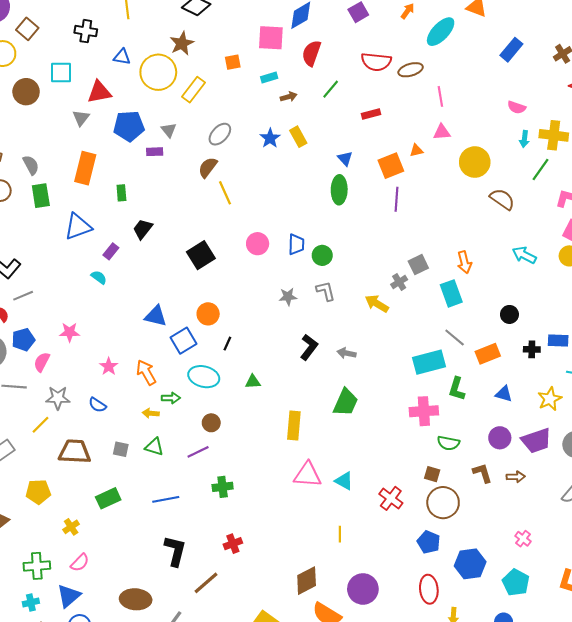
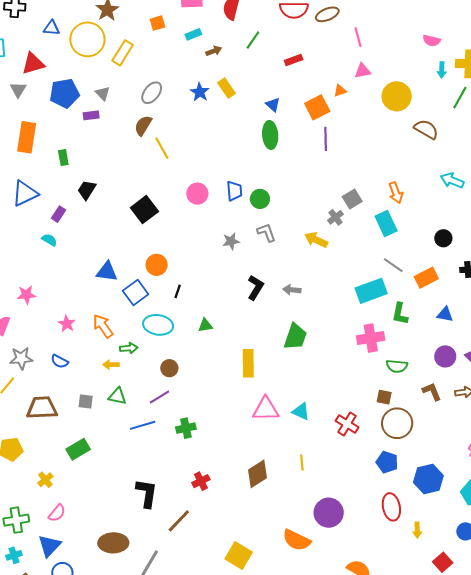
blue line: (166, 499) -> (143, 425), moved
brown diamond: (307, 581) -> (258, 474), moved

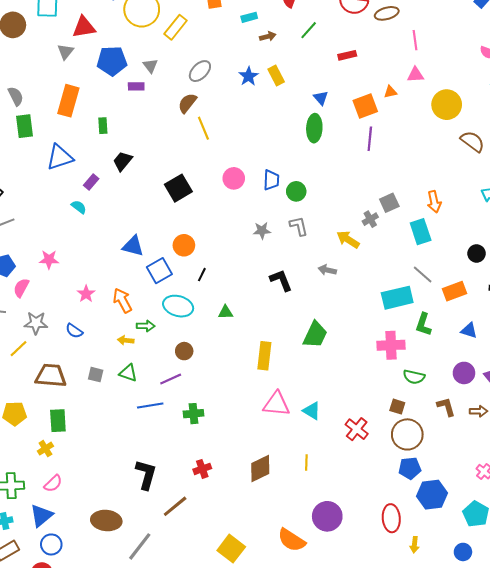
black L-shape: (256, 287) -> (281, 280), turned -60
gray arrow: (292, 290) -> (327, 270), moved
green rectangle: (78, 449) -> (58, 421), moved, turned -70
blue pentagon: (387, 462) -> (410, 468), moved, turned -30

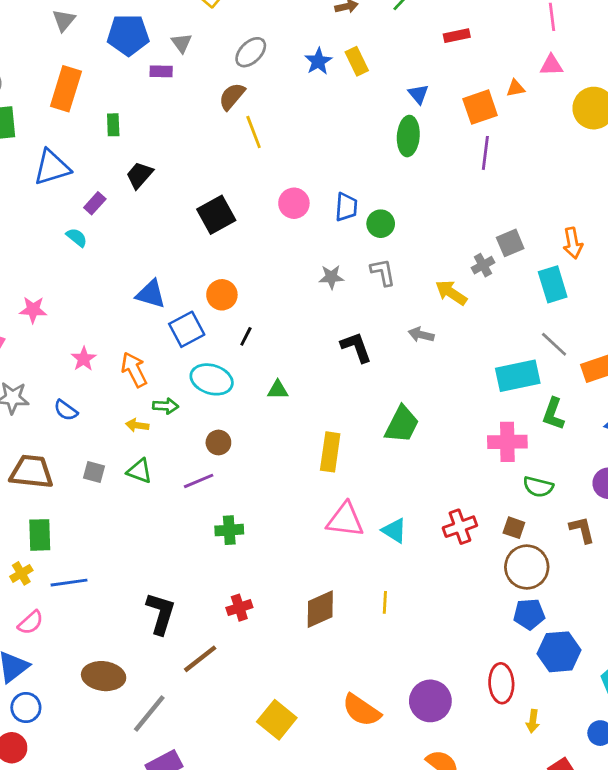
blue line: (150, 406) -> (69, 583), moved
red cross: (357, 429) -> (460, 527), moved, turned 30
purple circle: (327, 516) -> (430, 701), moved

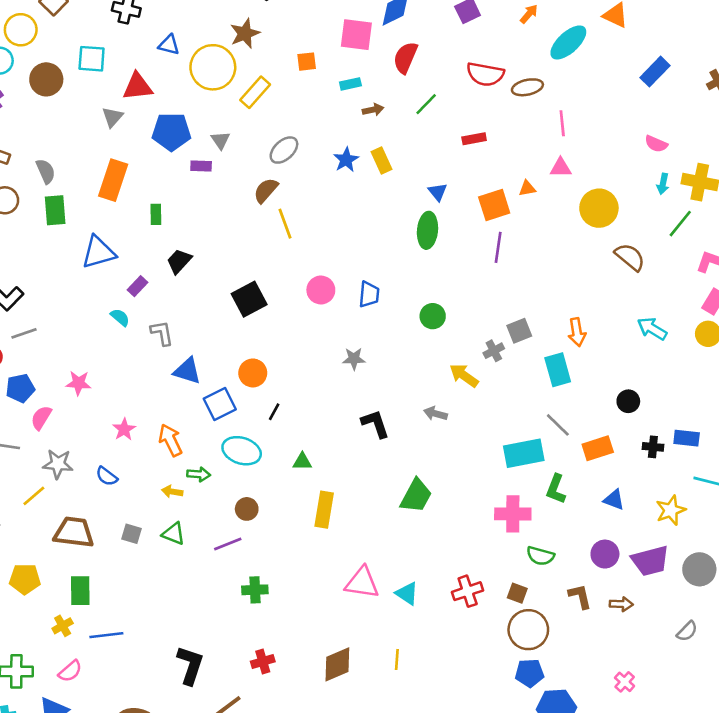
green circle: (381, 224) -> (433, 316), moved
gray L-shape: (383, 272) -> (162, 333), moved
yellow rectangle: (330, 452) -> (324, 510), moved

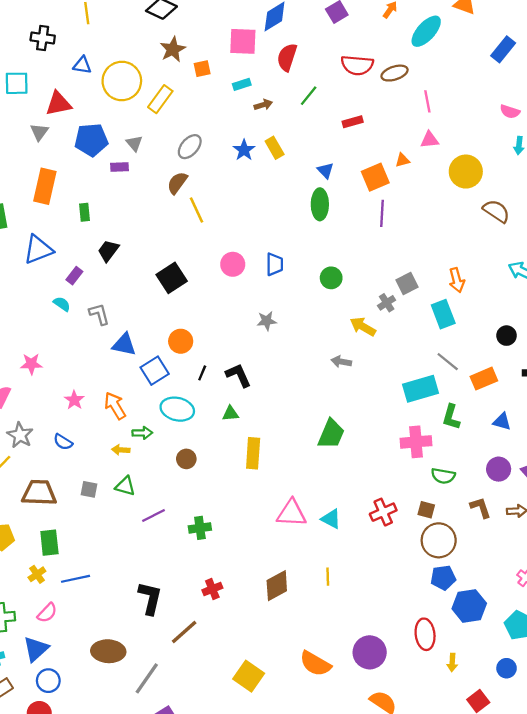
brown star: (245, 33) -> (173, 49), moved
black L-shape: (375, 424) -> (238, 375), moved
gray star: (58, 464) -> (20, 435), turned 30
purple line: (228, 544) -> (154, 515), moved

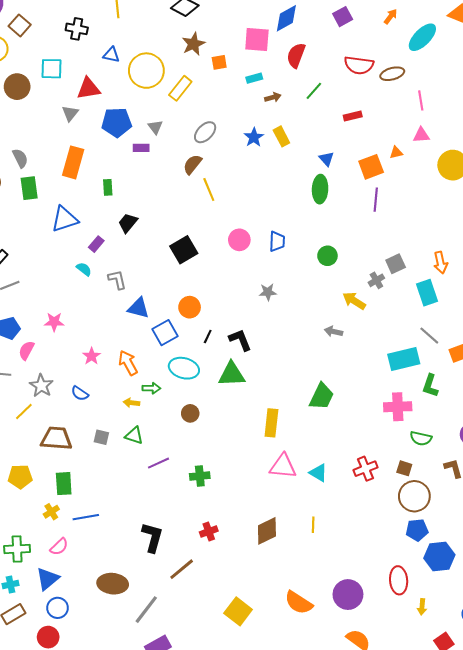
green triangle: (230, 414) -> (232, 374), size x1.8
yellow rectangle: (253, 453) -> (271, 423), moved

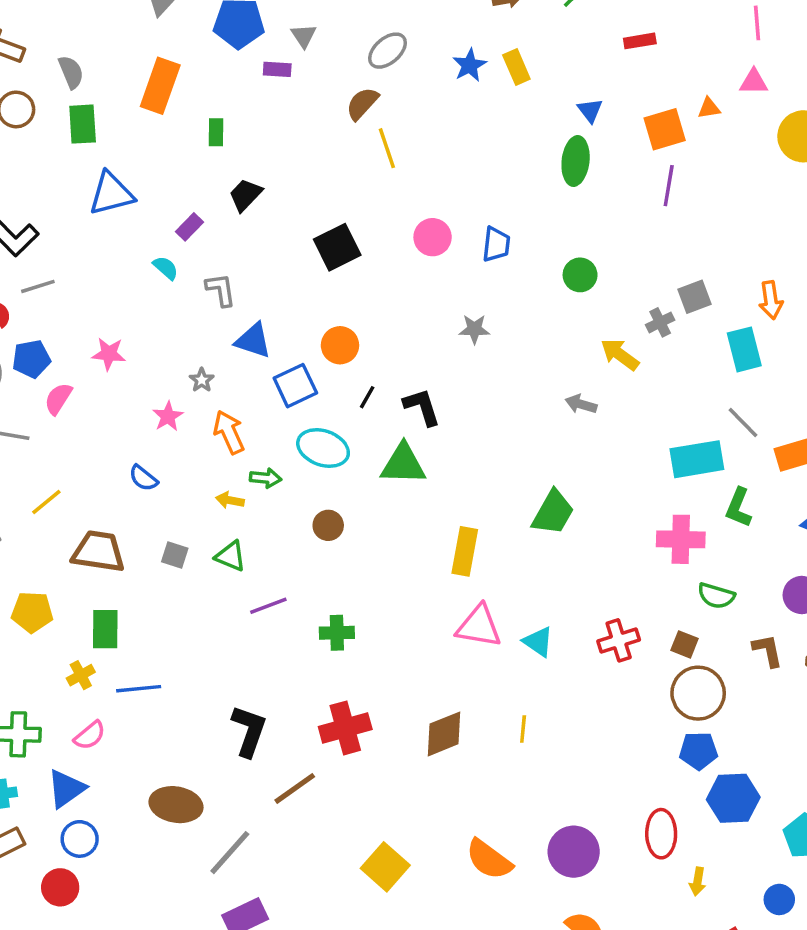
blue triangle: (65, 219) -> (111, 194), moved
gray star: (41, 386) -> (202, 380), moved, size x0.6
red cross: (209, 532) -> (345, 728), size x1.6

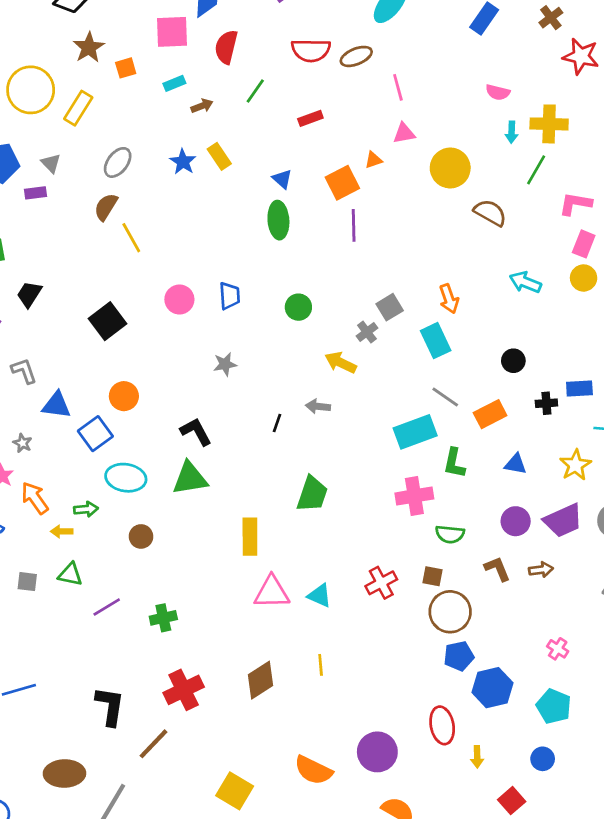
black line: (367, 397) -> (277, 423), moved
orange arrow: (229, 432) -> (35, 498), moved

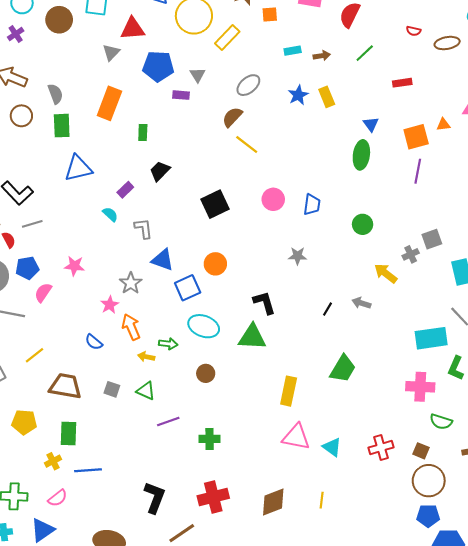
red semicircle: (311, 50) -> (414, 31), size x0.5
cyan rectangle: (174, 83) -> (293, 51), moved
yellow line: (131, 238) -> (247, 145), turned -35
gray star: (23, 443) -> (131, 283), size x1.5

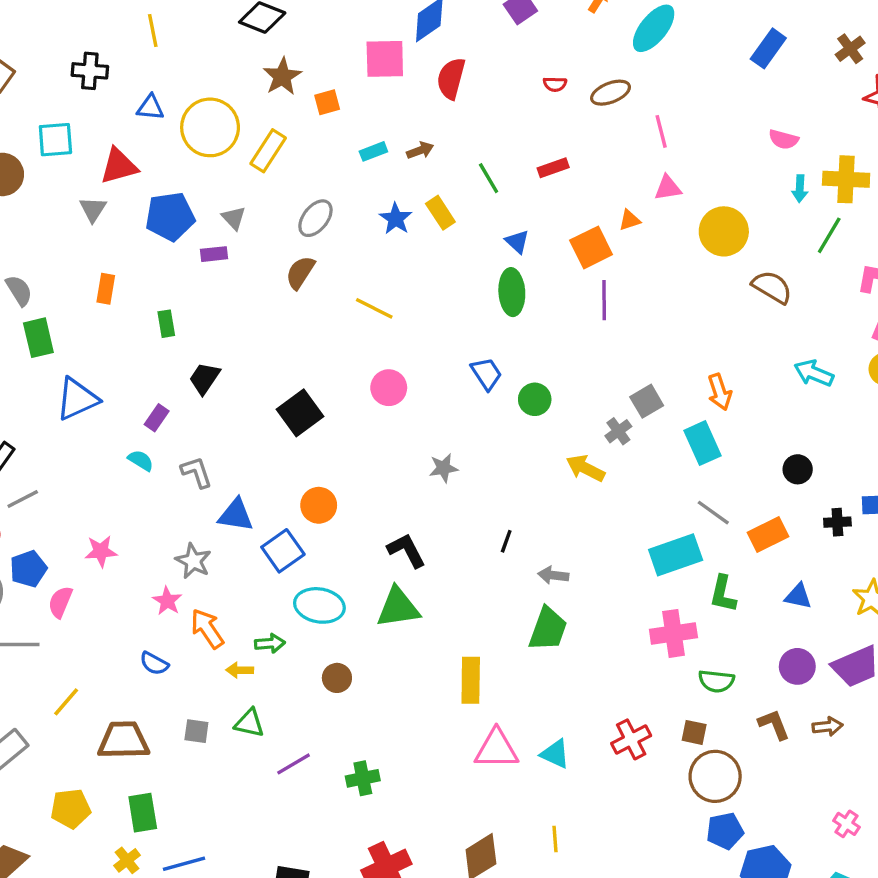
green line: (365, 53) -> (489, 178), moved, turned -66
orange rectangle: (109, 103) -> (106, 289), size x0.6
yellow line: (247, 145) -> (374, 308), moved
blue trapezoid: (312, 205) -> (486, 374), moved, turned -30
gray arrow: (361, 303) -> (553, 575), moved

